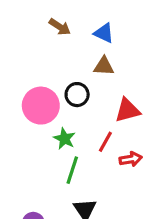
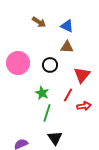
pink circle: (41, 106) -> (18, 63), moved
red triangle: (127, 110) -> (82, 75), turned -36

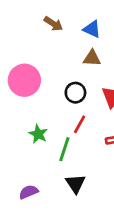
black circle: (50, 65) -> (75, 93), moved
green star: (42, 93) -> (38, 134), moved
red line: (68, 95) -> (80, 124), moved

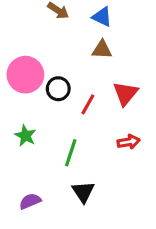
black circle: (75, 93) -> (58, 89), moved
red line: (80, 124) -> (88, 104), moved
green star: (38, 134) -> (25, 136), moved

